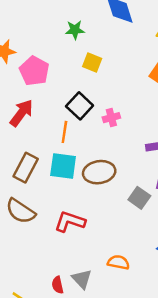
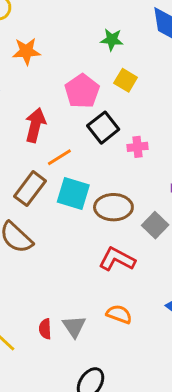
pink pentagon: (34, 71) -> (82, 91), moved
red arrow: (21, 113) -> (35, 125), turned -32
orange line: (64, 132) -> (59, 157), moved, turned 40
gray square: (139, 198) -> (155, 225), moved
red L-shape: (70, 222) -> (117, 259), moved

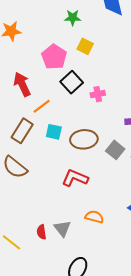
red arrow: (35, 125) -> (22, 84), turned -35
cyan square: (73, 194) -> (54, 132), size x0.7
red L-shape: (117, 259) -> (75, 178), moved

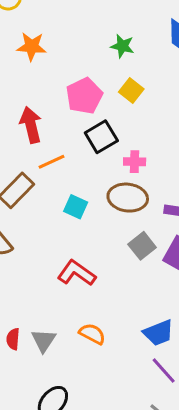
cyan square: (54, 132) -> (76, 207), moved
brown ellipse: (84, 139) -> (128, 198), moved

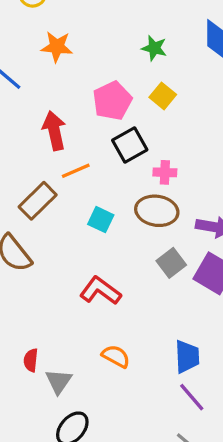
blue trapezoid: (158, 333) -> (187, 357), turned -72
gray triangle: (44, 340) -> (59, 381), moved

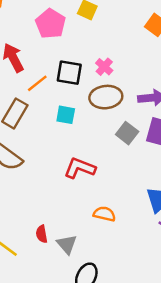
black square: (130, 145) -> (69, 73), moved, turned -36
pink cross: (165, 172) -> (104, 67), turned -36

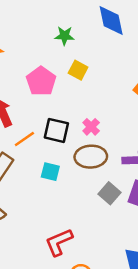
red L-shape: (80, 168) -> (59, 242), moved, turned -48

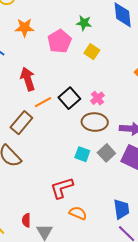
pink pentagon: (41, 81) -> (60, 41), moved
black square: (56, 130) -> (69, 98), turned 30
cyan square: (50, 172) -> (82, 154), moved

